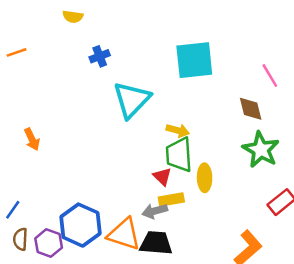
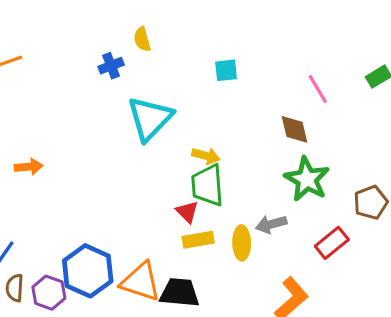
yellow semicircle: (73, 17) -> (142, 39), moved, turned 66
cyan square: (194, 60) -> (226, 70), size x0.5
orange arrow: (32, 139) -> (29, 167), turned -70
yellow ellipse: (205, 178) -> (242, 243), moved
gray arrow: (155, 211) -> (271, 224), moved

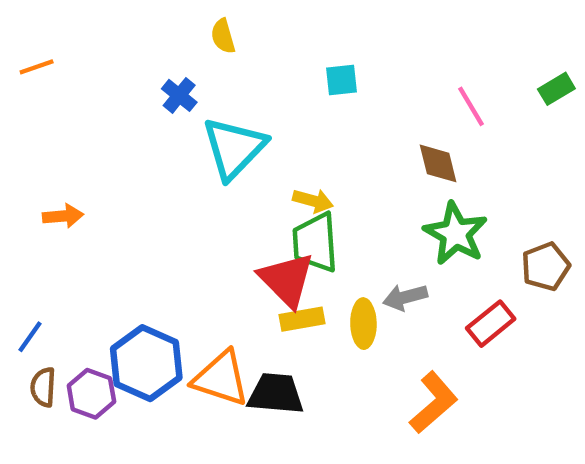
blue cross: (111, 66) -> (179, 95), moved, turned -30
red triangle: (187, 212) -> (287, 280), size x1.8

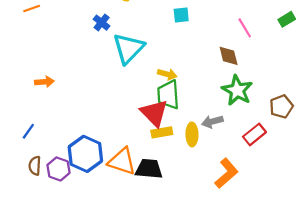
blue line: (30, 337) -> (28, 131), moved

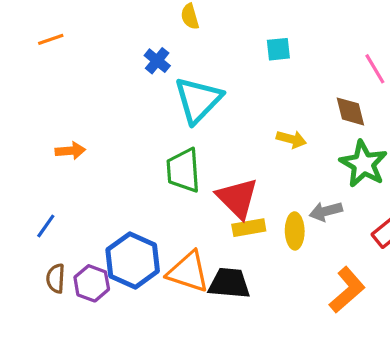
yellow arrow: (167, 74) -> (291, 139), moved
green trapezoid: (168, 95) -> (183, 170), moved

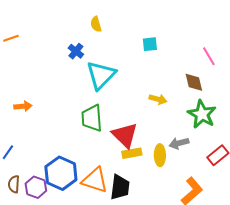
black trapezoid: (229, 283) -> (120, 187), turned 92

